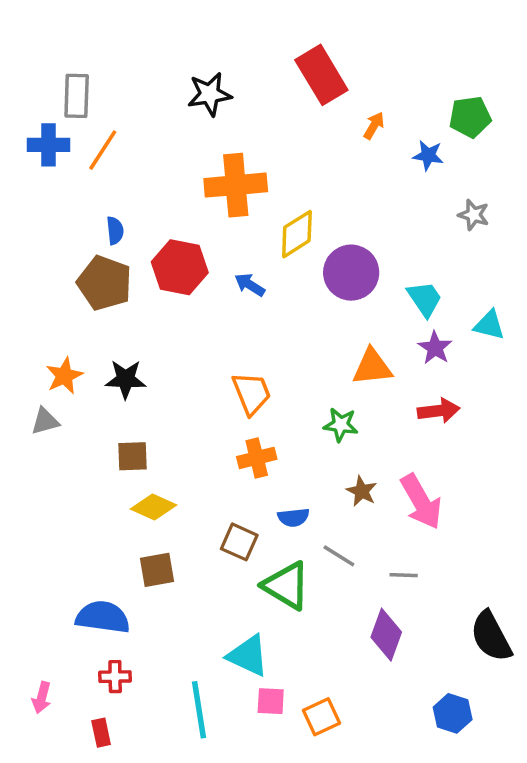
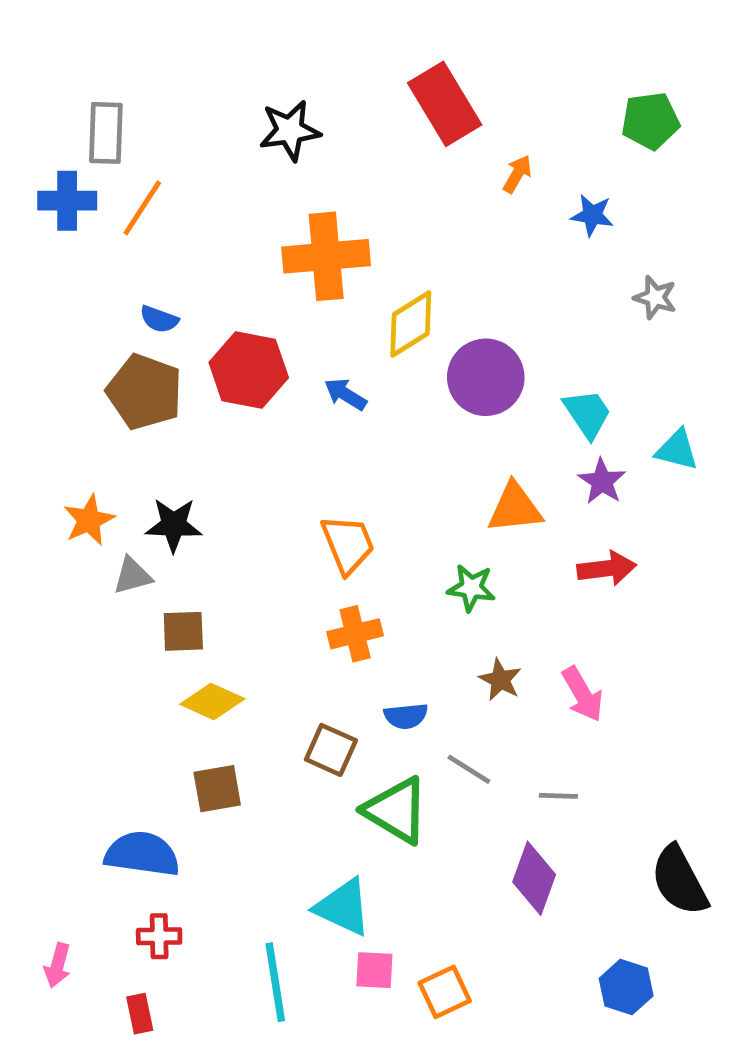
green pentagon: (470, 117) -> (650, 121), moved
blue semicircle: (115, 231) -> (159, 319), turned 116
gray triangle: (45, 421) -> (132, 576), moved
pink arrow: (421, 502) -> (583, 694), size x0.7

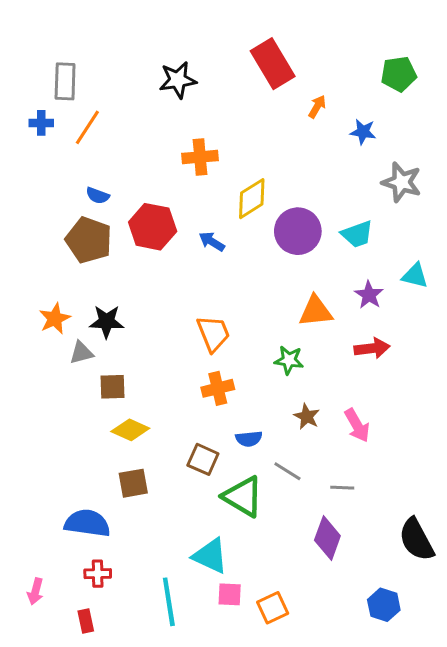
blue cross: (67, 201) -> (41, 123), size x0.7
orange cross: (326, 256) -> (200, 157), size x0.7
gray star: (655, 297) -> (402, 182), size x1.5
cyan trapezoid: (587, 414) -> (357, 234), moved, turned 104

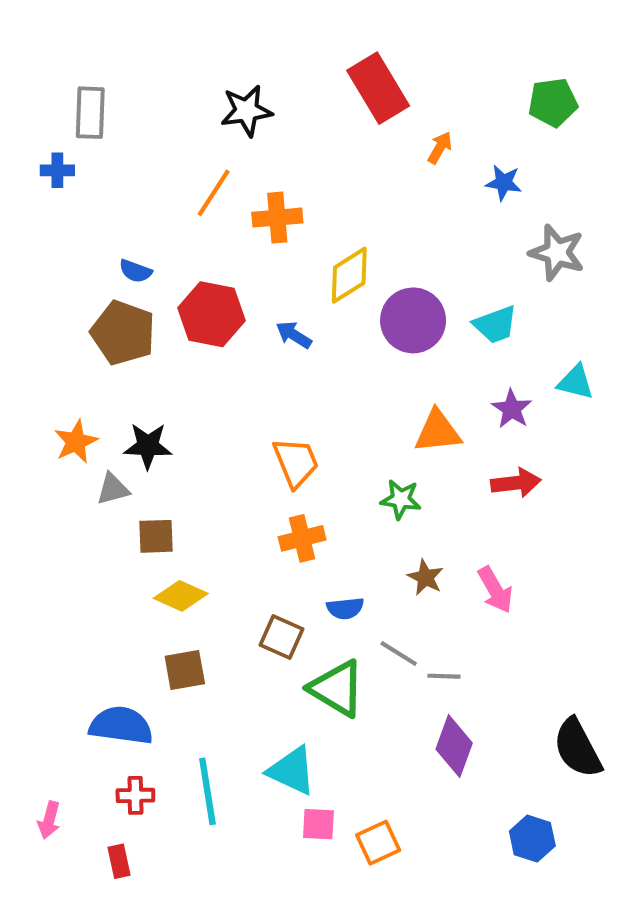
orange line: (87, 127) -> (214, 193), moved
gray line: (342, 488) -> (444, 676), moved
cyan line: (169, 602) -> (207, 791), moved

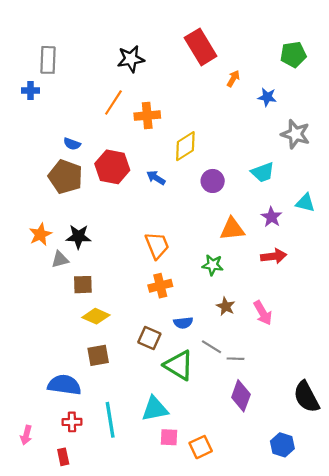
purple circle: (413, 320) -> (213, 181), moved, size x0.7
cyan triangle: (292, 771) -> (155, 409), turned -36

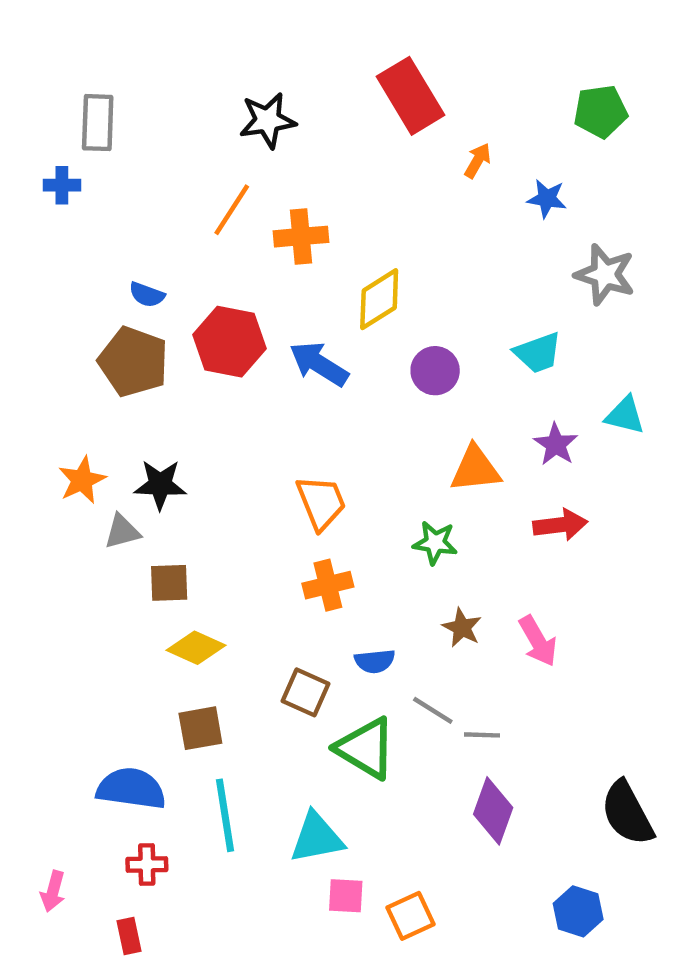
blue arrow: (156, 178) -> (319, 364), size x1.5
cyan line: (110, 420) -> (225, 815), moved

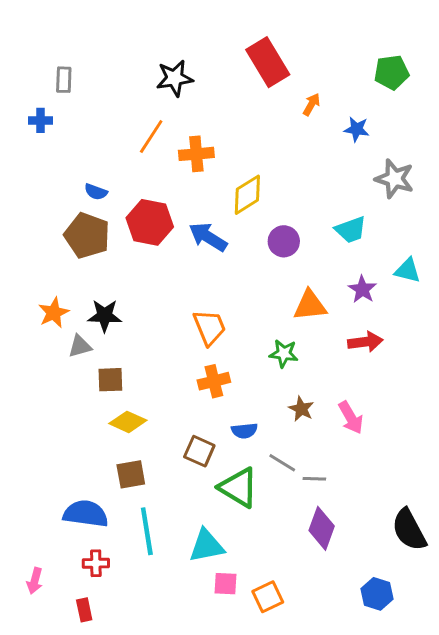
gray rectangle: (98, 123) -> (64, 80), size x0.7

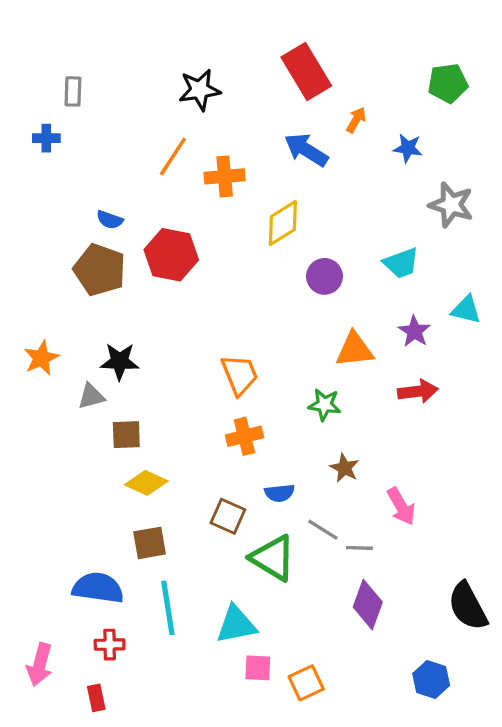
blue arrow: (208, 237) -> (306, 150), moved
orange star: (54, 313) -> (41, 358), moved
pink arrow: (351, 418) -> (401, 506), moved
pink arrow: (35, 581) -> (40, 665), size x1.4

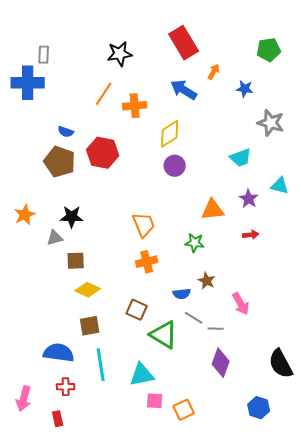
blue cross: (46, 138) -> (28, 83), size x2.0
purple circle: (324, 276) -> (175, 166), moved
red arrow: (418, 391) -> (251, 235), size x0.7
blue semicircle: (280, 493) -> (182, 294), moved

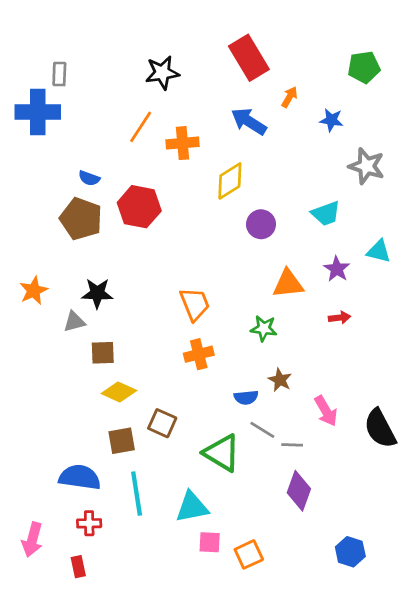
purple circle: (175, 166) -> (261, 224), moved
brown square: (137, 310) -> (162, 423), moved
black semicircle: (281, 364) -> (380, 429), moved

